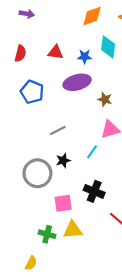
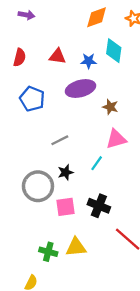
pink square: (63, 203) -> (66, 207), moved

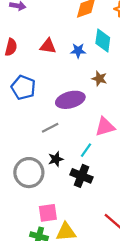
purple ellipse: (80, 89) -> (70, 100), moved
brown star: (110, 107) -> (99, 79), moved
black cross: (99, 206) -> (82, 176), moved
pink square: (66, 207) -> (48, 213), moved

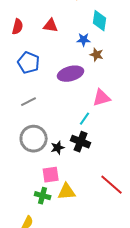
blue star: (78, 51) -> (84, 40), moved
gray line: (50, 128) -> (29, 102), moved
black star: (56, 159) -> (58, 148), moved

